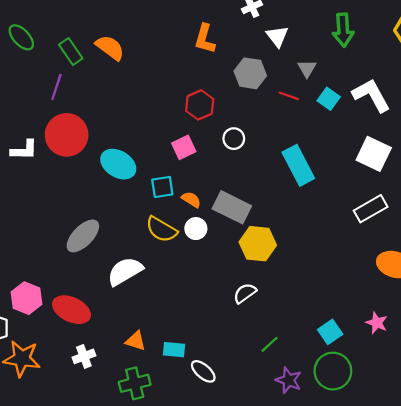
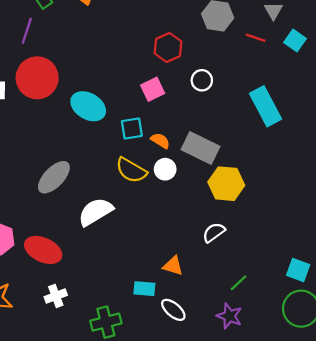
cyan square: (330, 332) -> (298, 270), turned -35
orange triangle: (136, 341) -> (173, 266), moved
purple star: (289, 380) -> (229, 316), moved

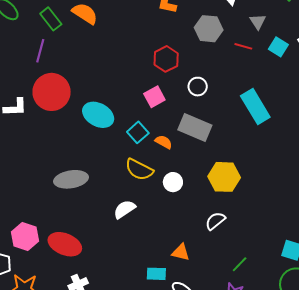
cyan square: (132, 128) -> (138, 132), turned -30
gray rectangle: (200, 148) -> (195, 127), moved
white circle: (165, 169) -> (173, 182), moved
gray ellipse: (54, 177) -> (71, 179), turned 40
white semicircle: (96, 212) -> (124, 209), moved, size x0.7

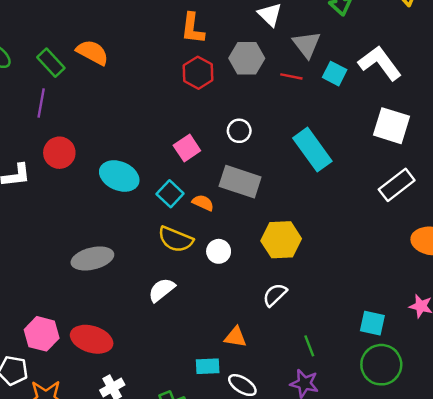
gray triangle: (258, 22) -> (307, 44), size x1.4
red hexagon: (166, 59) -> (198, 73), moved
red circle: (52, 92) -> (59, 153), size x0.7
green line: (240, 264) -> (309, 346), turned -60

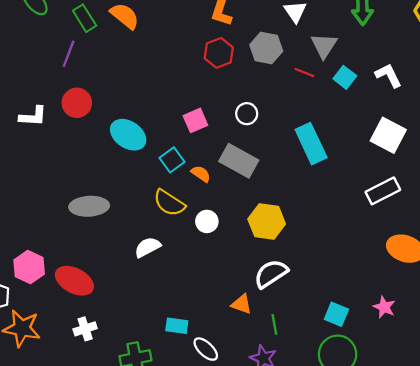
white L-shape: (380, 63) -> (388, 75), size x0.7
white semicircle: (275, 295) -> (271, 274), moved, size x1.4
orange triangle: (235, 337) -> (242, 304), moved

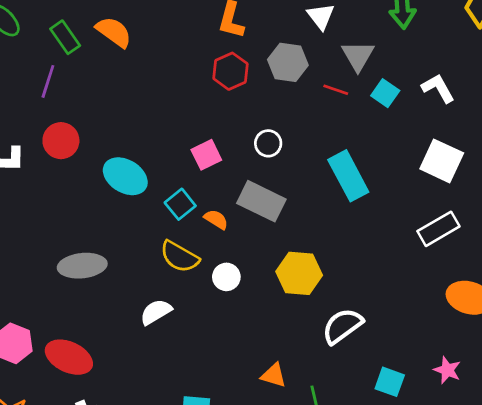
white semicircle: (271, 274) -> (342, 326), moved

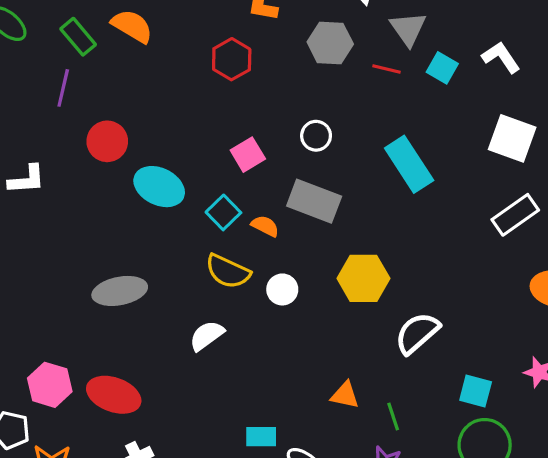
red hexagon: (230, 71) -> (232, 59), moved
red circle: (61, 141) -> (107, 141), moved

